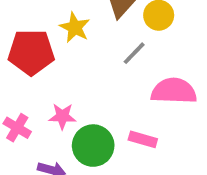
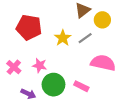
yellow star: (75, 27) -> (63, 38), moved

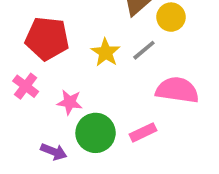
pink cross: (14, 67) -> (26, 86), moved
pink rectangle: (81, 86) -> (143, 132), turned -48

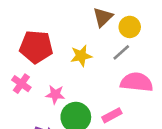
gray line: (144, 50) -> (121, 52), moved
yellow star: (106, 52) -> (81, 56), turned 30

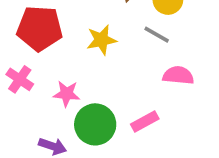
gray line: (121, 52) -> (157, 35), turned 72
pink semicircle: (137, 82) -> (178, 75), size x0.7

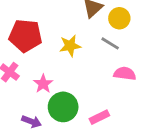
pink star: (67, 94) -> (43, 84), turned 30
pink rectangle: (145, 121) -> (99, 117), moved

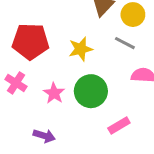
green circle: (63, 107) -> (91, 91), moved

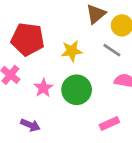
pink rectangle: (119, 126) -> (109, 124), moved

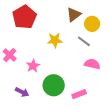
red pentagon: (28, 39) -> (24, 17), moved, turned 30
green circle: (77, 90) -> (54, 85), moved

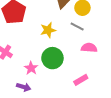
pink star: (33, 66) -> (31, 68), moved
green circle: (54, 85) -> (52, 58), moved

